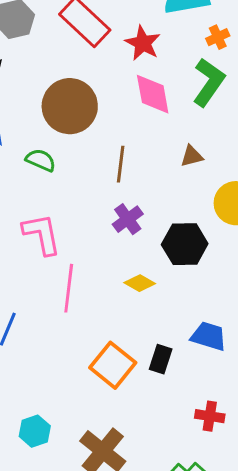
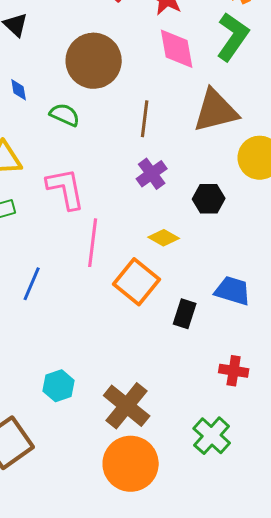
brown triangle: (192, 156) -> (216, 111), size x2.0
black hexagon: (185, 244) -> (209, 199), size x0.7
orange square: (113, 365) -> (137, 282), moved

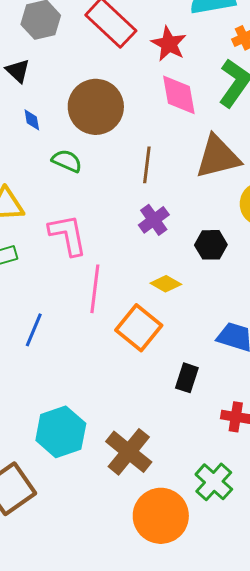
blue diamond: (19, 90) -> (32, 120), moved
black rectangle: (185, 314) -> (187, 378), moved
cyan hexagon: (59, 386) -> (61, 432), size x1.6
orange circle: (131, 464) -> (161, 516), moved

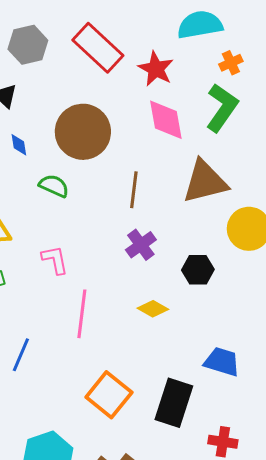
pink L-shape: (68, 235) -> (55, 260), size x0.7
orange square: (139, 328) -> (109, 395), moved
black rectangle: (187, 378) -> (174, 403), size x1.6

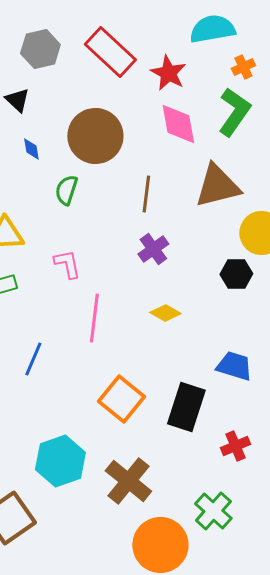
green semicircle: (54, 186) -> (66, 190), turned -96
black hexagon: (198, 270) -> (236, 274), moved
red cross: (223, 442) -> (235, 446), turned -32

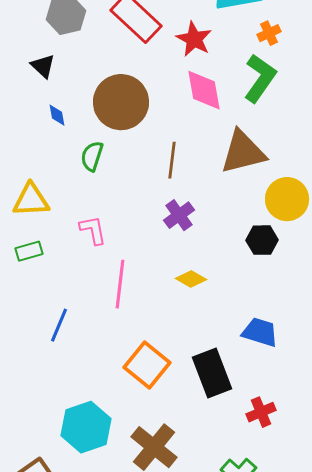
black rectangle: (186, 407) -> (212, 373), turned -39

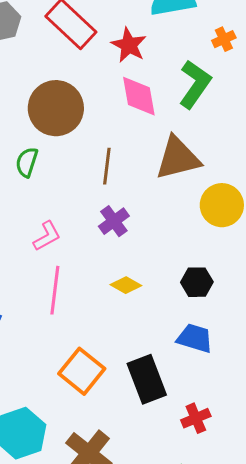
orange cross: (269, 33) -> (224, 39), moved
pink L-shape: (93, 230) -> (47, 236), moved, turned 72
black hexagon: (262, 240) -> (197, 282), moved

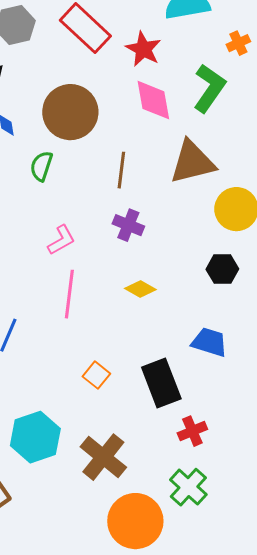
purple cross: (114, 221) -> (128, 225), turned -32
black hexagon: (197, 282) -> (222, 269), moved
orange square: (82, 371) -> (96, 375), size x0.6
red cross: (196, 418) -> (192, 431), moved

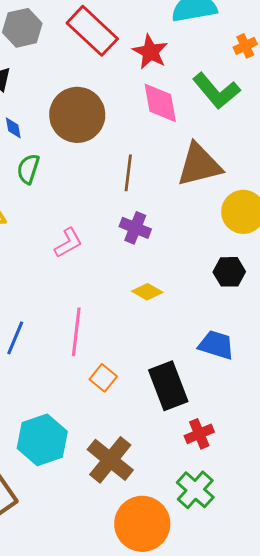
green L-shape: (209, 88) -> (216, 91), turned 105
green semicircle: (41, 166) -> (28, 169), moved
pink line: (69, 294) -> (76, 332), moved

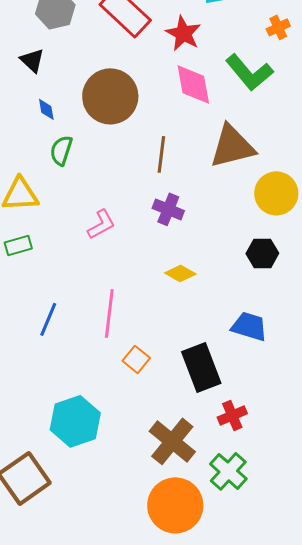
brown cross: (110, 460) -> (172, 441), moved

